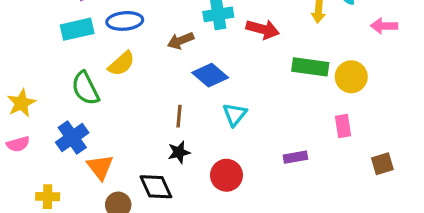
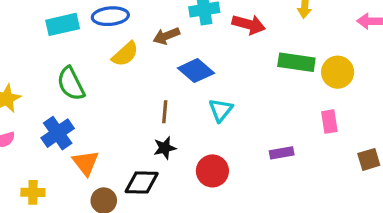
yellow semicircle: (121, 64) -> (125, 54), moved
black diamond: (156, 187) -> (142, 182), turned -64

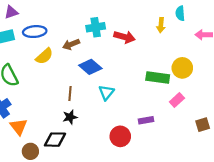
green rectangle: (296, 62) -> (158, 78), moved
pink rectangle: (329, 122) -> (177, 100), turned 56
red circle: (212, 171) -> (120, 136), moved

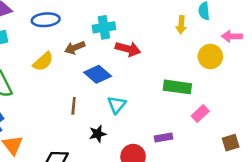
blue ellipse: (35, 32) -> (46, 20), moved
red arrow: (125, 37) -> (128, 49), moved
yellow circle: (182, 68) -> (210, 57), moved
black star: (70, 117) -> (98, 134), moved

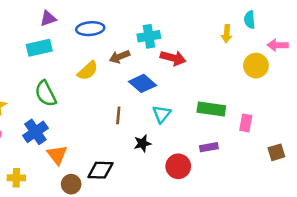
green rectangle: (177, 87) -> (211, 109), moved
pink rectangle: (200, 114) -> (246, 123), turned -36

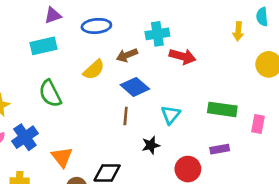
blue diamond: (143, 83) -> (135, 87), moved
blue cross: (35, 132) -> (25, 137), moved

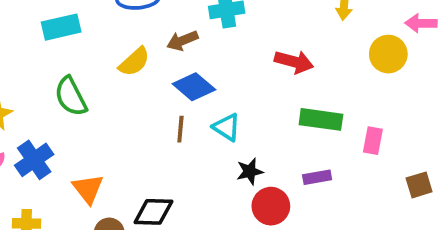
red arrow: (183, 56) -> (294, 62), moved
cyan triangle: (171, 115) -> (227, 127), moved, turned -36
black star: (151, 145) -> (250, 171), moved

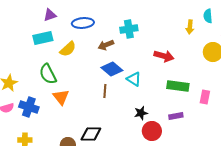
yellow semicircle: (134, 62) -> (68, 49), moved
cyan triangle: (227, 127) -> (134, 79), moved
blue cross: (34, 160) -> (29, 107), turned -36
orange triangle: (88, 189) -> (61, 97), moved

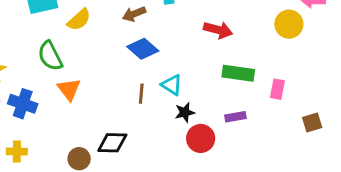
cyan triangle: (134, 79) -> (172, 85), moved
brown line: (105, 91) -> (141, 94), moved

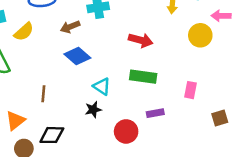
green rectangle: (238, 73) -> (143, 77), moved
orange triangle: (69, 89) -> (15, 120), moved, turned 30
brown line: (141, 94) -> (43, 94), moved
black star: (185, 112) -> (93, 110), moved

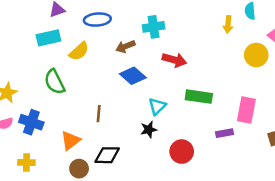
red arrow: (141, 40) -> (174, 60), moved
cyan triangle: (102, 86) -> (157, 106), turned 42
pink rectangle: (191, 90) -> (246, 110), size x1.5
purple rectangle: (155, 113) -> (224, 133), moved

